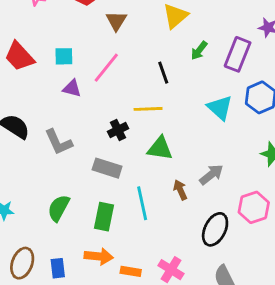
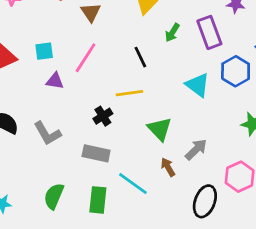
purple rectangle: (238, 54) -> (209, 32), turned -36
green triangle: (160, 148) -> (160, 129), moved, turned 44
cyan line: (142, 203) -> (133, 184), turned -36

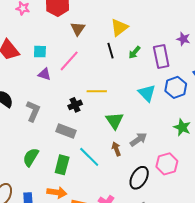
black line: (140, 57) -> (111, 51), moved
gray L-shape: (47, 133) -> (33, 111), turned -135

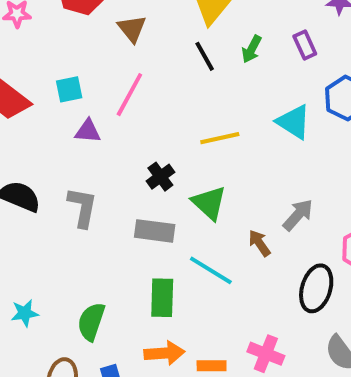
purple rectangle: (161, 56) -> (305, 45), size x0.6
yellow line: (97, 91) -> (220, 138), moved
green triangle: (115, 121) -> (209, 203), moved
green semicircle: (31, 157) -> (91, 322), moved

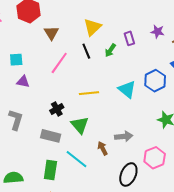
purple rectangle: (305, 45) -> (129, 38), moved
pink line: (129, 95) -> (59, 63), moved
gray arrow: (298, 215) -> (124, 136), turned 36
green semicircle: (91, 322) -> (13, 178), turned 60

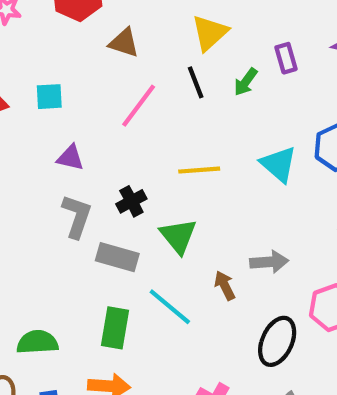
brown triangle: (51, 33) -> (124, 43), turned -42
purple triangle: (23, 82) -> (70, 158), moved
gray L-shape: (16, 120) -> (77, 216), moved

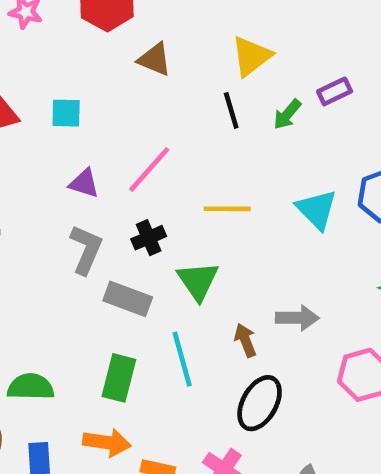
purple rectangle: (286, 58) -> (335, 91), turned 76
pink line: (139, 106) -> (149, 169), moved
cyan line: (170, 307) -> (182, 359), turned 30
black ellipse: (277, 341) -> (260, 403), moved

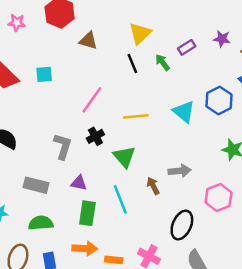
green arrow: (287, 114) -> (163, 62), turned 108
purple triangle: (84, 183) -> (79, 183), moved
gray rectangle: (128, 299) -> (36, 185), moved
black ellipse: (260, 403) -> (182, 225), moved

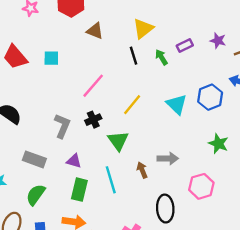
yellow line: (136, 116) -> (132, 105), turned -50
green semicircle: (41, 223) -> (36, 195), turned -55
black ellipse: (182, 225) -> (165, 209), turned -32

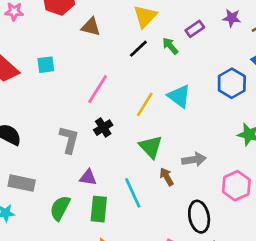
black line: (133, 56) -> (138, 49), turned 72
cyan triangle: (177, 104) -> (179, 96), moved
green triangle: (118, 141) -> (151, 147), moved
gray rectangle: (34, 159) -> (22, 183), moved
green semicircle: (36, 195) -> (60, 208), moved

